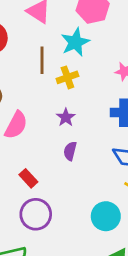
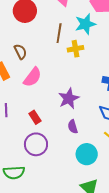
purple star: (66, 117) -> (69, 98), moved, size x1.5
purple semicircle: (70, 151) -> (73, 127), moved, turned -40

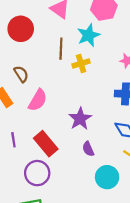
red rectangle: (35, 117) -> (46, 144), size x1.6
purple circle: (36, 144) -> (37, 173), moved

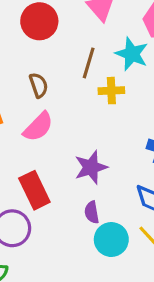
cyan star: (89, 35) -> (132, 54), turned 30
brown semicircle: (21, 74) -> (39, 85), moved
cyan circle: (107, 177) -> (111, 240), moved

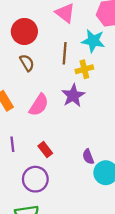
brown semicircle: (39, 85) -> (27, 63), moved
purple star: (91, 167) -> (73, 96), moved
red rectangle: (34, 190) -> (45, 150), size x0.6

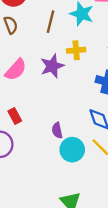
yellow cross: (84, 69) -> (76, 50), moved

